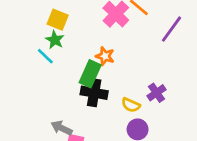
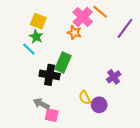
orange star: (105, 56) -> (74, 32), moved
black cross: (94, 93) -> (50, 75), moved
yellow semicircle: (131, 105) -> (85, 98), moved, turned 40

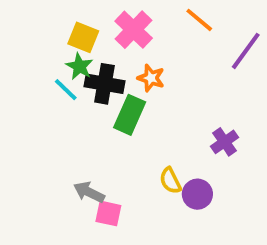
pink cross: (83, 17) -> (134, 30), moved
orange star: (74, 32) -> (151, 78), moved
black cross: (50, 75) -> (105, 84), moved

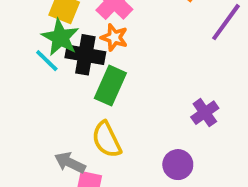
green star: (79, 66) -> (60, 37), size x1.4
orange star: (151, 78) -> (114, 37), moved
yellow semicircle: (170, 181) -> (107, 140), moved, size x1.4

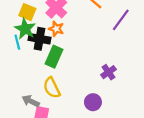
cyan line: (47, 61) -> (17, 42), turned 32

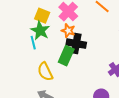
black cross: (40, 39) -> (76, 44), moved
yellow semicircle: (52, 88) -> (45, 72), moved

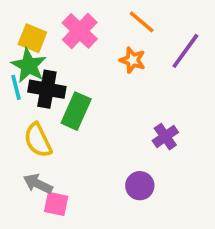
orange star: (68, 31) -> (133, 60), moved
black cross: (76, 44) -> (47, 89), moved

